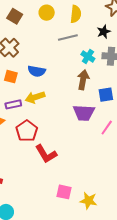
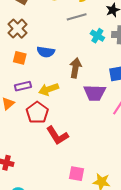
brown arrow: (83, 80) -> (75, 68), moved
yellow arrow: (35, 97) -> (49, 89), moved

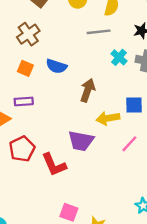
yellow arrow: (49, 89) -> (108, 118), moved
purple trapezoid: (95, 93) -> (81, 141), moved
red pentagon: (37, 113) -> (22, 149), moved

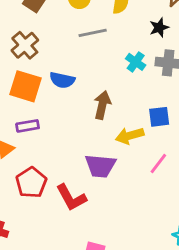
gray line: (99, 32) -> (93, 33), moved
orange square: (25, 68) -> (25, 86), size x1.6

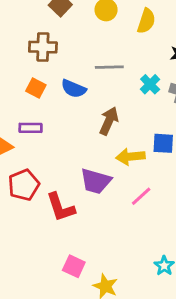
gray line: (93, 33) -> (109, 67), moved
brown cross: (25, 45) -> (43, 47), turned 32
orange square: (25, 86) -> (36, 88), size x0.6
pink line: (158, 164) -> (141, 196), moved

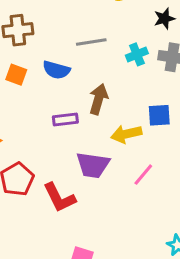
cyan cross: (150, 84) -> (137, 54), turned 30
purple rectangle: (31, 128) -> (65, 119), moved

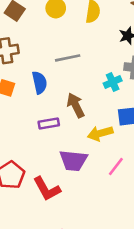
cyan cross: (137, 54) -> (113, 82), moved
blue semicircle: (56, 70) -> (40, 83), turned -115
brown arrow: (98, 99) -> (76, 105), turned -40

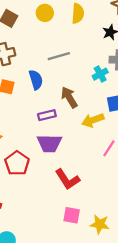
purple trapezoid: (73, 160) -> (49, 143), moved
red L-shape: (47, 189) -> (67, 179), moved

